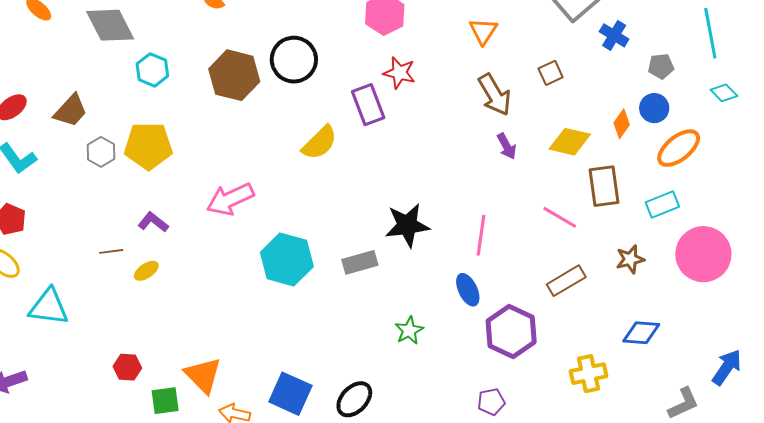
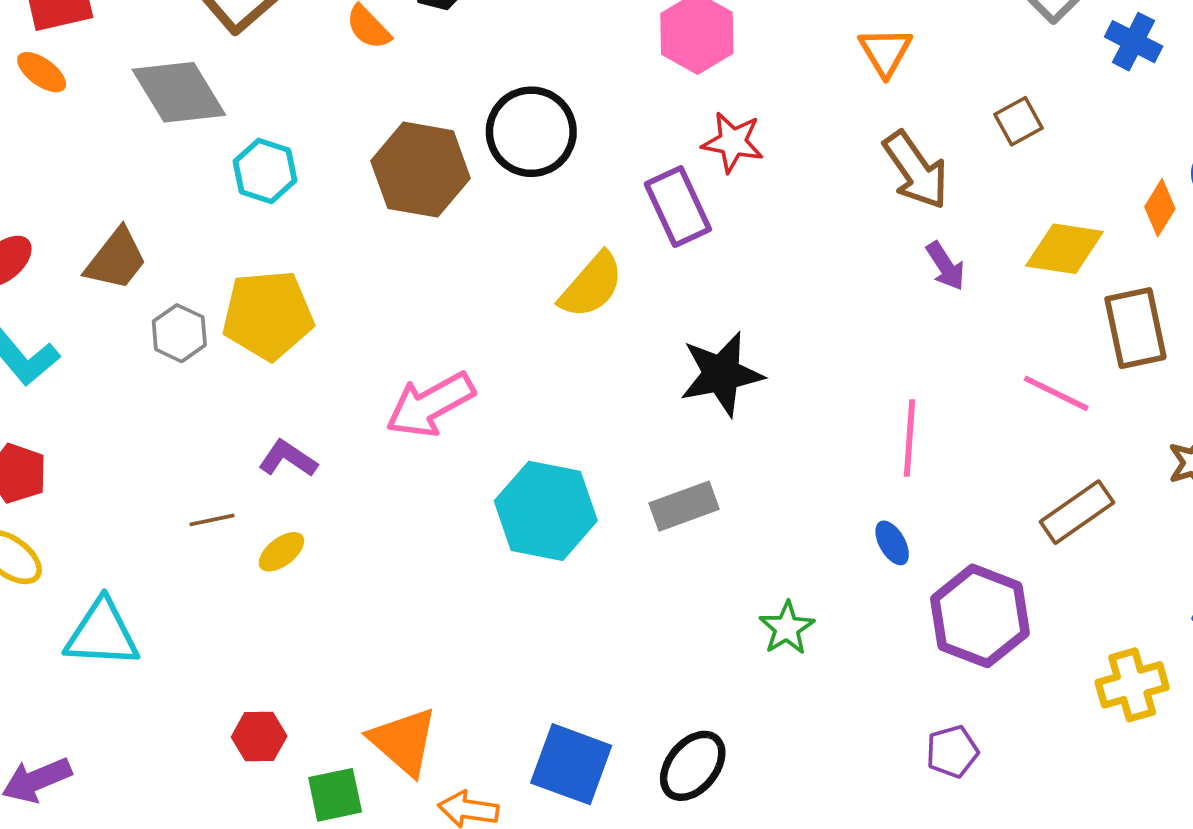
black star: (407, 225) -> (721, 374), moved
blue ellipse: (468, 290) -> (892, 543), size x0.7

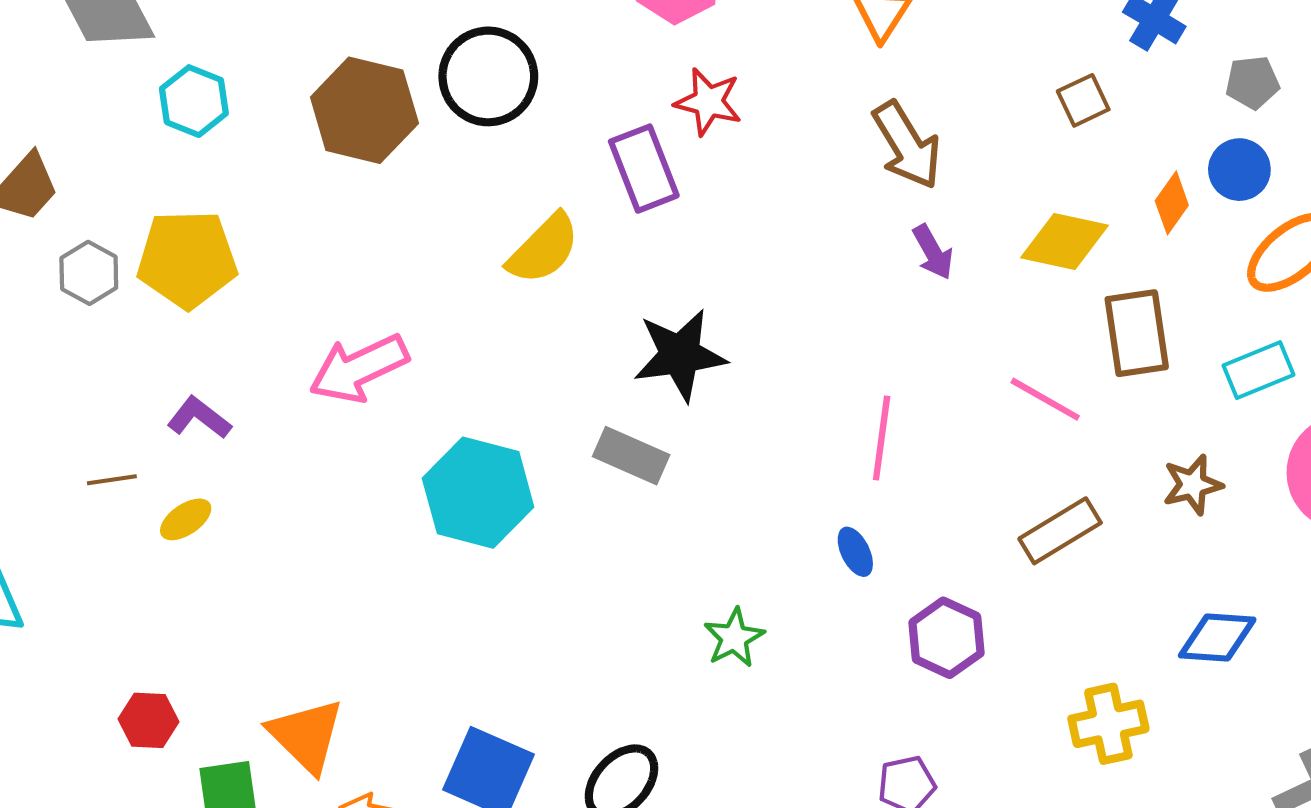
brown square: (1019, 121) -> (1083, 100), moved
gray rectangle: (684, 506) -> (631, 456), moved, turned 40
purple hexagon: (980, 616) -> (946, 638), size x0.7

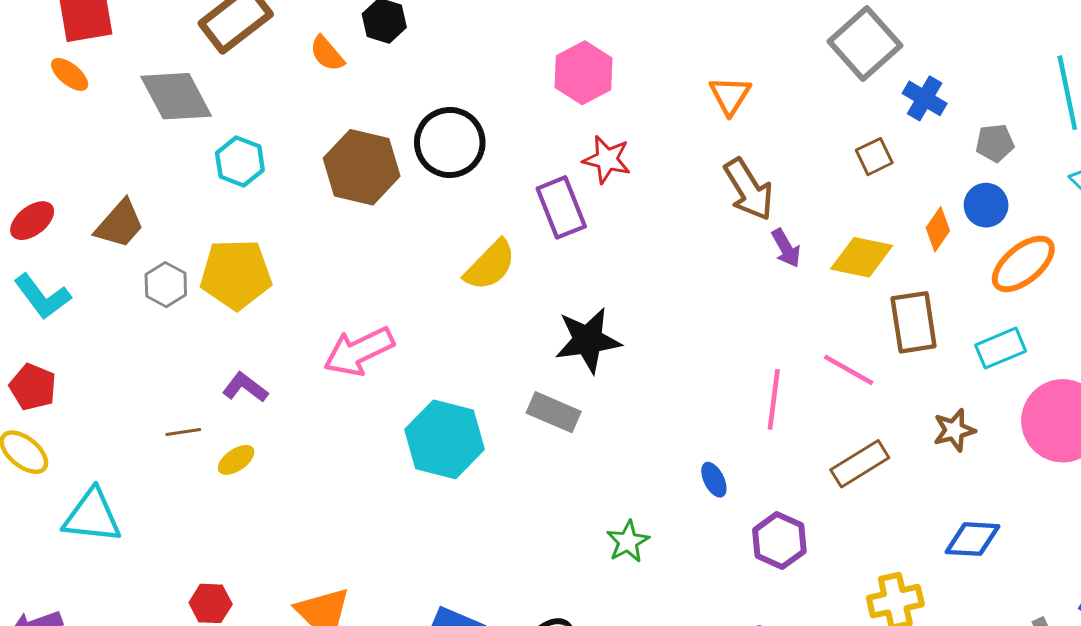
purple arrow: (933, 252) -> (786, 248), moved
pink line: (882, 438) -> (774, 399), moved

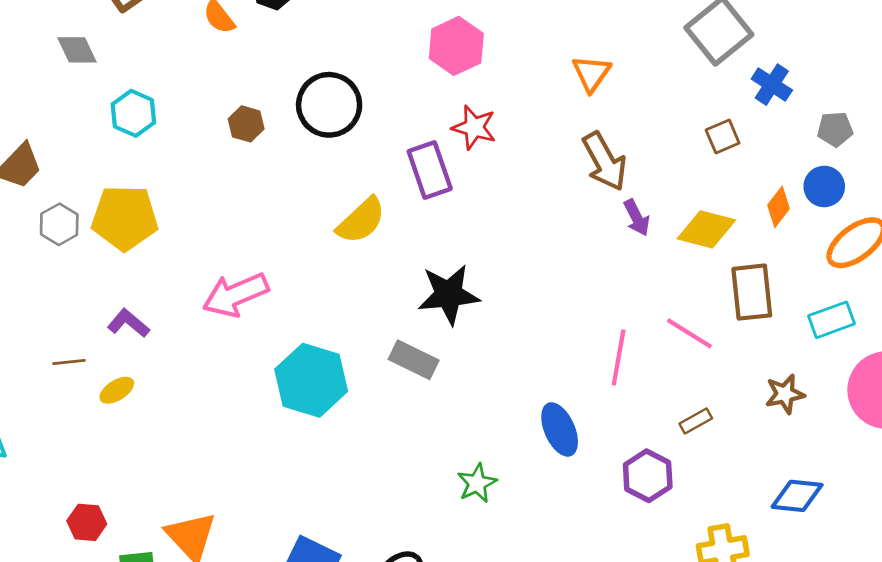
gray diamond: (176, 96) -> (77, 50), size x0.6
brown hexagon: (362, 167) -> (246, 124), size x0.5
brown rectangle: (860, 464) -> (696, 421), size x0.6
blue ellipse: (714, 480) -> (560, 429), size x1.6
purple hexagon: (779, 541) -> (648, 476), moved

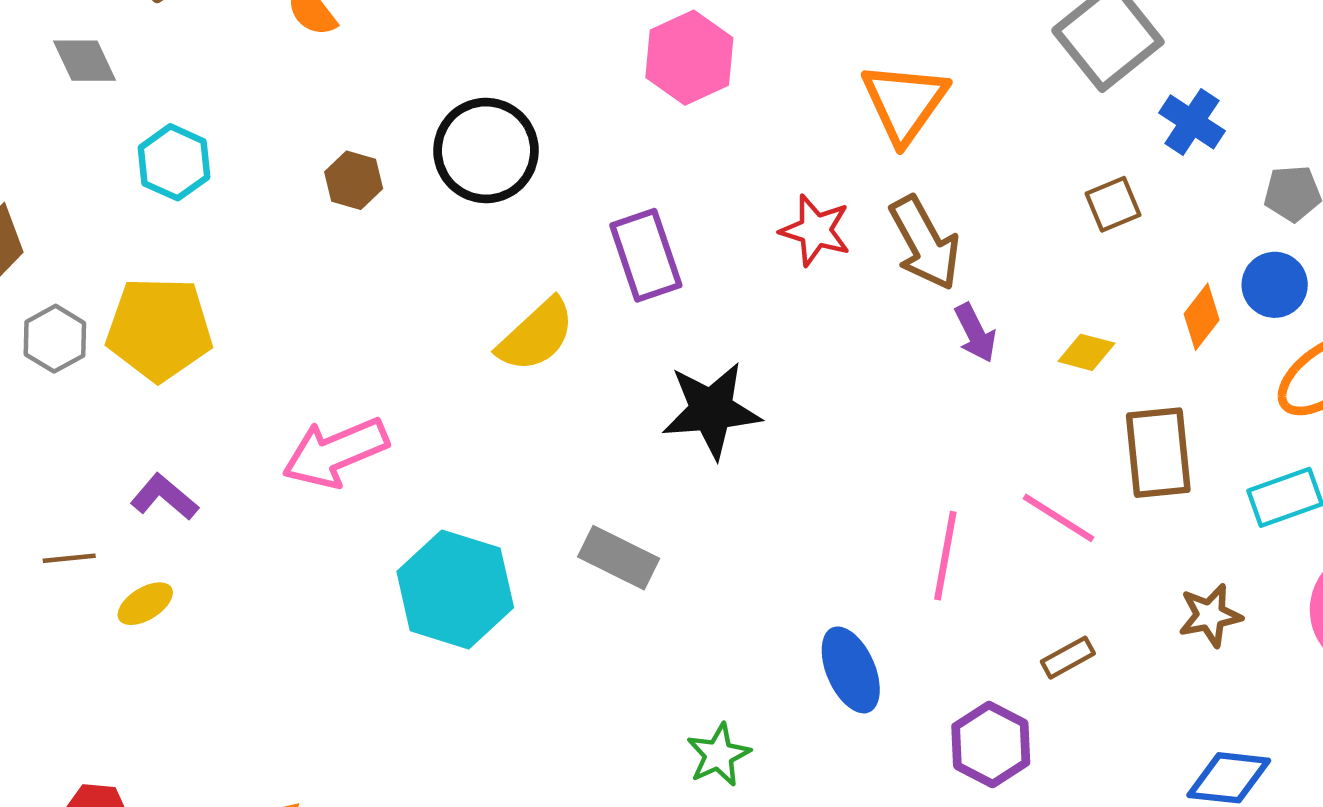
orange triangle: (591, 73) -> (904, 103), size x1.4
red star: (474, 127) -> (815, 230), moved
yellow diamond: (706, 229) -> (1086, 352), size x0.6
black star: (449, 294) -> (711, 410), moved

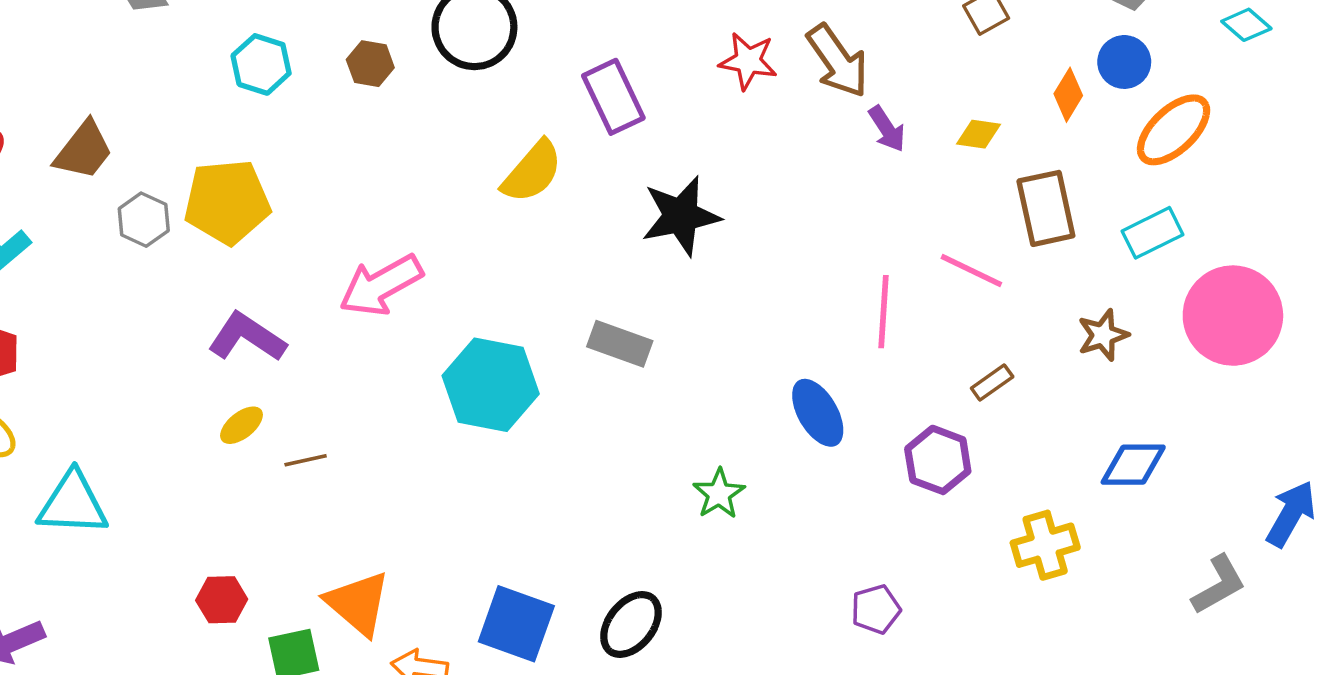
cyan hexagon: (174, 162) -> (261, 64), moved
purple L-shape: (164, 497) -> (247, 337), size x1.4
brown line: (69, 558) -> (306, 460), moved

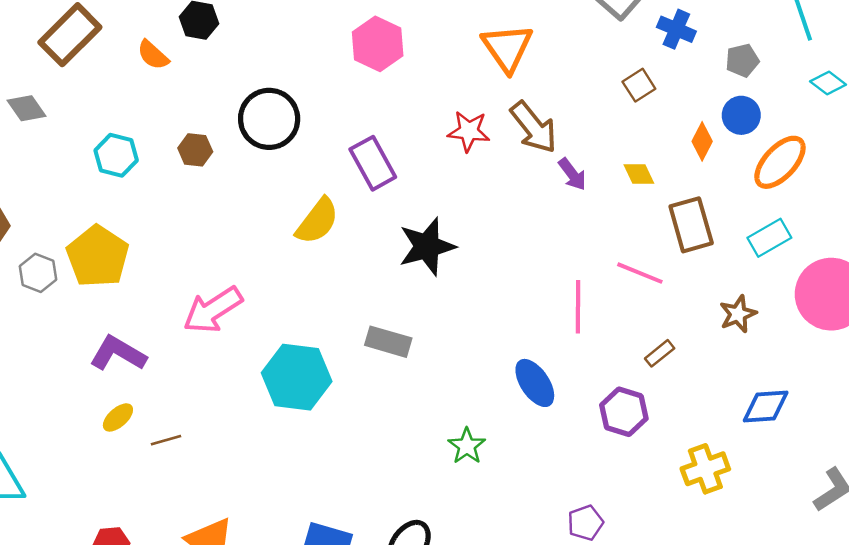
yellow diamond: (978, 134) -> (639, 174), turned 60
yellow pentagon: (227, 202) -> (98, 256), turned -30

